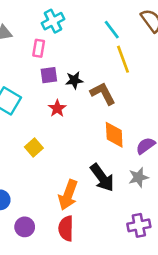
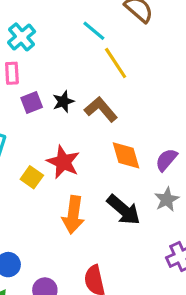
red star: (57, 108) -> (63, 162), moved, size x1.5
yellow square: (34, 147) -> (32, 177), moved
orange arrow: (68, 195) -> (73, 215), moved

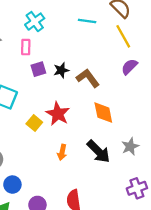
cyan line: (94, 31) -> (87, 21), turned -36
yellow line: (116, 63) -> (123, 36), moved
purple semicircle: (166, 160) -> (129, 67), moved
orange arrow: (73, 215) -> (62, 152), size x0.6

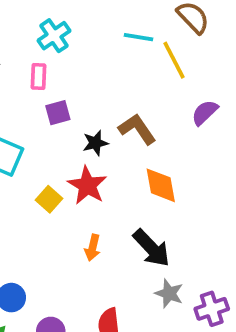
yellow line: (123, 36) -> (174, 60), moved
black star: (61, 70) -> (95, 143), moved
gray star: (130, 146) -> (169, 293), moved, turned -30

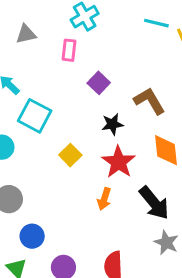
purple square: (58, 113) -> (99, 83), moved, turned -35
black star: (95, 143) -> (112, 124), moved
red star: (87, 185) -> (118, 162), moved

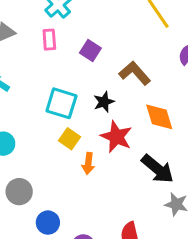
purple square: (99, 83) -> (90, 50), moved
cyan square: (35, 116) -> (61, 103), moved
orange arrow: (104, 199) -> (88, 163), moved

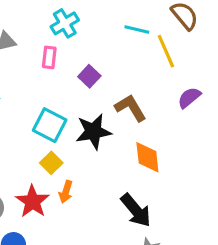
black star: (104, 102) -> (93, 132), size x1.6
red star: (116, 137) -> (32, 201), moved

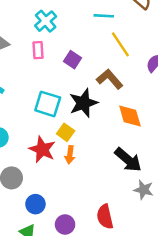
yellow line: (166, 51) -> (120, 44), moved
yellow square: (51, 163) -> (66, 132), moved
red star: (32, 201) -> (42, 149), moved

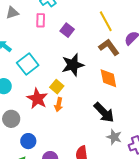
brown L-shape: (110, 79) -> (109, 47), moved
cyan square: (48, 104) -> (28, 64), moved, turned 30

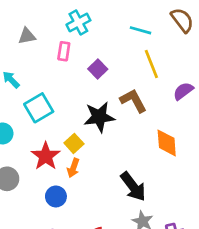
brown L-shape: (109, 47) -> (133, 101), moved
orange diamond: (108, 78) -> (167, 143), moved
blue circle: (28, 141) -> (56, 196), moved

